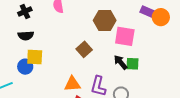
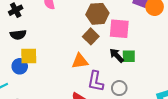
brown square: (84, 49) -> (91, 36), moved
orange triangle: (72, 84) -> (80, 61), moved

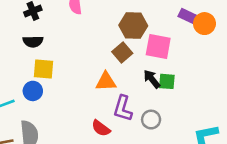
blue circle: (20, 66) -> (33, 91), moved

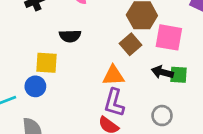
black semicircle: (33, 41) -> (70, 36), moved
black arrow: (152, 79) -> (162, 72), turned -36
purple L-shape: (123, 108) -> (114, 103), moved

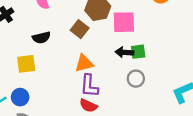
brown square: (130, 44) -> (80, 29), moved
blue circle: (35, 86) -> (20, 97), moved
gray circle: (162, 116) -> (136, 79), moved

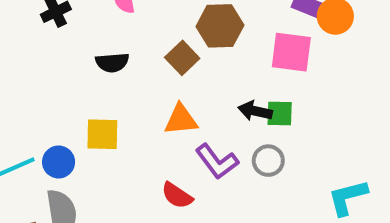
pink square: (124, 22) -> (291, 52), moved
yellow square: (26, 64) -> (102, 134), moved
purple L-shape: (89, 86) -> (217, 161), moved, turned -50

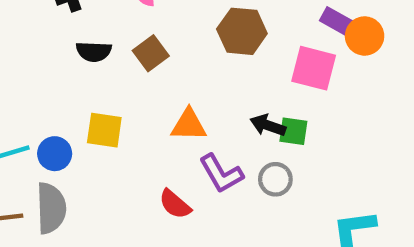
brown square: (182, 58) -> (151, 53), moved
black semicircle: (112, 62) -> (94, 52), moved

